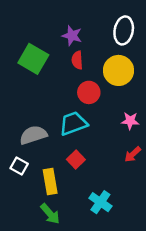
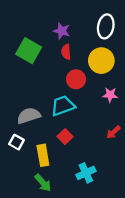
pink star: (130, 121) -> (110, 95), moved
cyan cross: (100, 202) -> (86, 173), turned 30

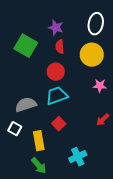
red circle: (76, 79) -> (56, 72), moved

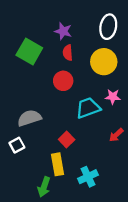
cyan trapezoid: (57, 96) -> (88, 108), moved
white square: (15, 129) -> (17, 145), turned 32
yellow rectangle: (39, 141) -> (58, 164), moved
green arrow: (39, 166) -> (44, 187), turned 60

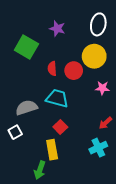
red semicircle: (68, 53) -> (52, 69), moved
red circle: (63, 81) -> (74, 71), moved
cyan trapezoid: (88, 108) -> (57, 98), moved, turned 35
cyan cross: (88, 177) -> (98, 148), moved

